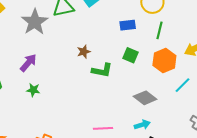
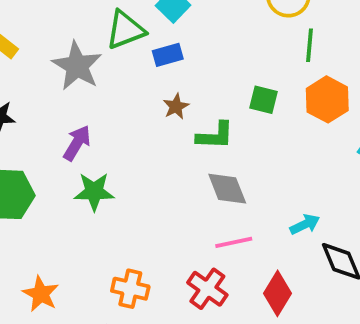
blue rectangle: (128, 25) -> (168, 55), moved
green star: (33, 90) -> (94, 192), size x1.5
gray diamond: (145, 98) -> (227, 189), moved, turned 40

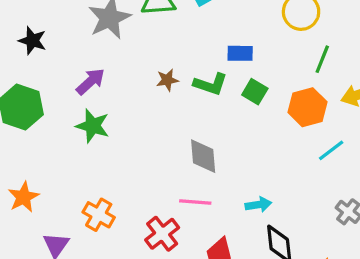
green line: (309, 45) -> (322, 59), moved
blue rectangle: (168, 55) -> (240, 53), moved
brown star: (176, 107) -> (167, 80), moved
green L-shape: (215, 136) -> (211, 84), moved

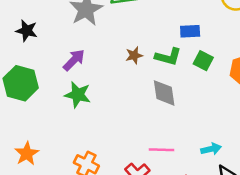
gray diamond: (203, 156) -> (164, 93), moved

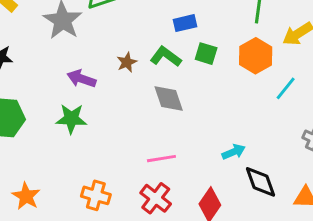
green L-shape: (168, 57) -> (166, 57), turned -148
purple arrow: (74, 60) -> (81, 79), moved, turned -105
pink line: (162, 150) -> (161, 159), moved

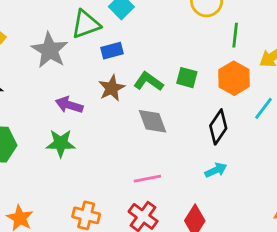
blue rectangle: (185, 23) -> (112, 51), moved
brown star: (127, 62) -> (112, 88), size x1.4
black diamond: (261, 182) -> (218, 127), moved, turned 56

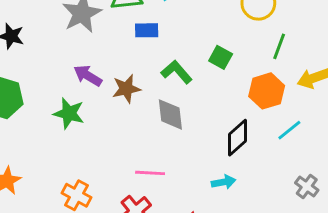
green square: (187, 78) -> (221, 57), moved
brown star: (112, 88) -> (126, 89), moved

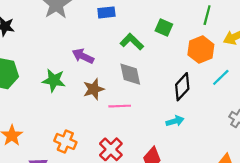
purple arrow: (88, 76) -> (83, 56), moved
brown star: (126, 89) -> (94, 89), moved
pink line: (150, 173) -> (120, 106), moved

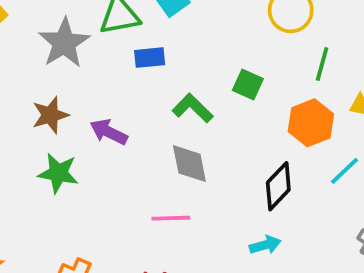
brown star: (94, 89) -> (50, 115), moved

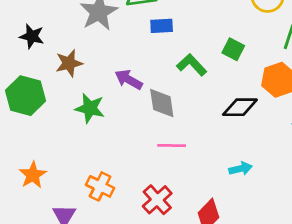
brown star: (50, 115) -> (69, 63), moved
gray diamond: (189, 164) -> (162, 103), moved
black diamond: (278, 186) -> (240, 107), moved, turned 44

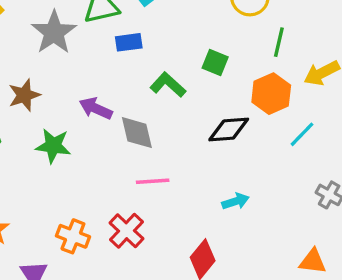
red cross: (157, 200) -> (126, 231), moved

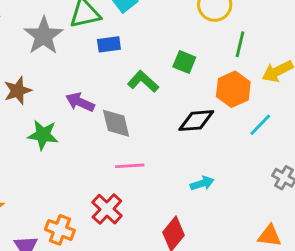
orange cross: (73, 236) -> (60, 230), moved

